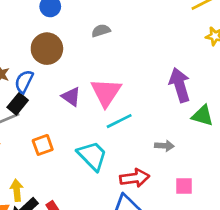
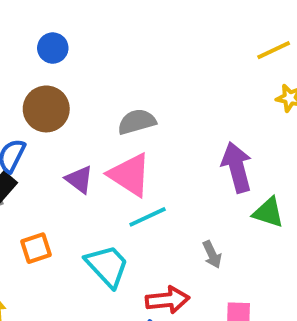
gray semicircle: (101, 31) -> (137, 122), moved, size x1.4
pink triangle: (106, 92) -> (130, 175), turned -32
gray arrow: (164, 146) -> (212, 255), turned 60

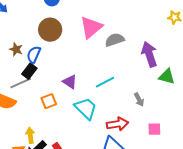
gray semicircle: (137, 122) -> (115, 40), moved
pink triangle: (130, 175) -> (91, 27), moved, turned 50
purple triangle: (79, 179) -> (70, 82), moved

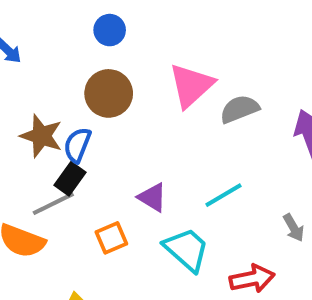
brown star: (16, 49) -> (41, 136), size x1.5

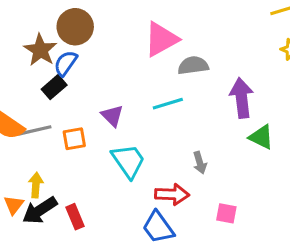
brown circle: (109, 93) -> (75, 27), moved
cyan line: (224, 195) -> (168, 104), moved
gray line: (53, 204) -> (35, 130), moved
gray arrow: (294, 228) -> (200, 163), moved

